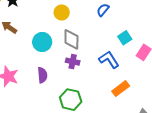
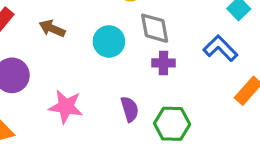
purple semicircle: (42, 75) -> (130, 109), moved

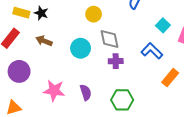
purple semicircle: (130, 109) -> (86, 92), moved

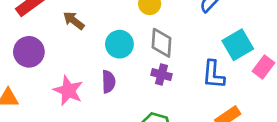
cyan square: (163, 25) -> (238, 45), size x1.5
blue L-shape: (152, 51) -> (213, 75), turned -145
purple semicircle: (86, 92) -> (108, 82), moved

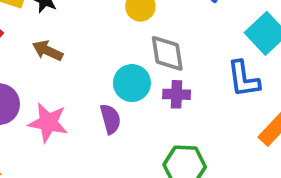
cyan circle: (119, 44) -> (132, 83), moved
pink star: (68, 90) -> (48, 123), moved

